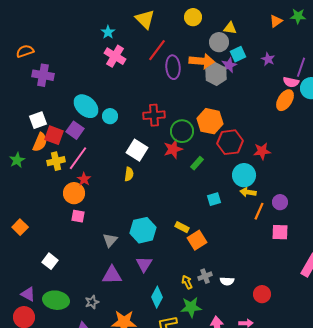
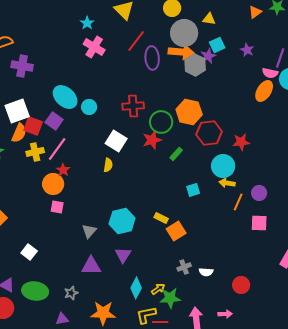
gray circle: (219, 42) -> (184, 33), moved, size x1.4
white square: (38, 120) -> (17, 111), size x1.4
yellow arrow: (187, 282) -> (158, 289), moved, turned 80

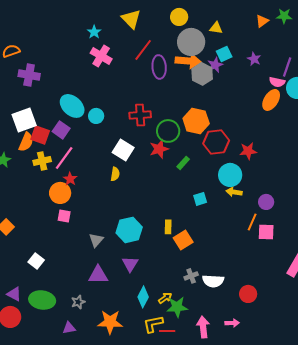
orange line: (238, 202) -> (252, 222), moved
yellow rectangle: (161, 218) -> (168, 227), turned 64
white semicircle: (206, 272) -> (213, 281), size x1.5

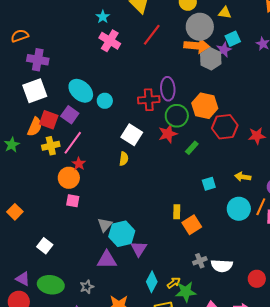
purple ellipse: (159, 67) -> (168, 89), moved
white square: (24, 120) -> (35, 91), moved
cyan circle: (230, 175) -> (239, 209), moved
cyan hexagon: (129, 230) -> (122, 234), moved

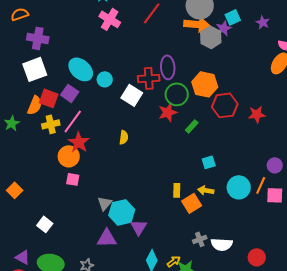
white square: (132, 135) -> (132, 95), moved
red star: (79, 164) -> (79, 142), size x1.5
yellow arrow: (243, 177) -> (206, 190), moved

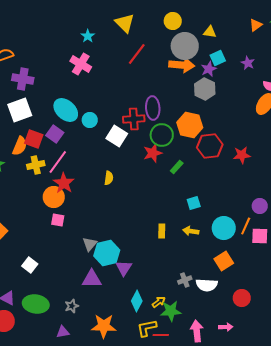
pink cross: (110, 19) -> (81, 64), moved
gray hexagon: (211, 37) -> (205, 89), moved
orange square: (192, 203) -> (224, 261), moved

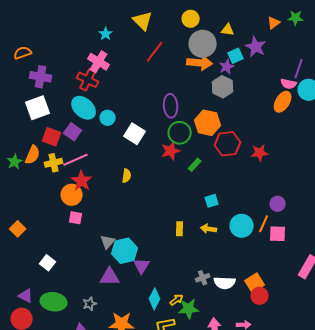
purple star: (248, 63) -> (256, 47), moved, size x1.5
red cross: (134, 119) -> (88, 80), moved, turned 30
orange semicircle: (20, 146) -> (33, 155), moved
pink line: (58, 162) -> (76, 160), turned 30
orange square: (224, 261) -> (255, 283), moved

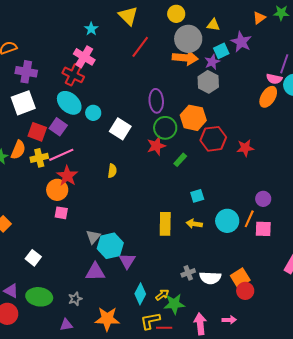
yellow rectangle: (180, 229) -> (165, 224), size x1.6

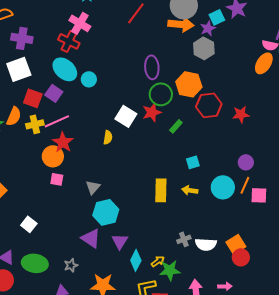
white square: (120, 129) -> (126, 116), moved
purple circle: (263, 199) -> (246, 162), moved
gray triangle: (93, 237) -> (93, 187), moved
purple triangle: (127, 261) -> (120, 241), moved
purple triangle: (95, 272) -> (91, 238), turned 35

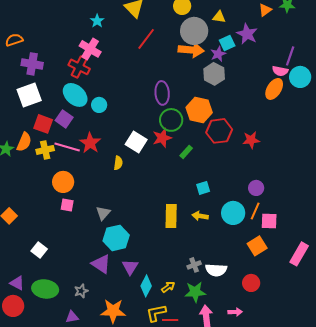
pink line: (57, 121) -> (67, 147), turned 40
red star: (63, 142) -> (90, 143), moved
orange square: (236, 244) -> (257, 246), moved
green star: (170, 270) -> (195, 292), moved

